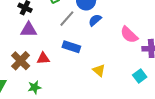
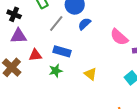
red triangle: (43, 58) -> (35, 55), moved
green star: (34, 87) -> (56, 71), moved

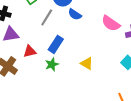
blue semicircle: (84, 24) -> (75, 14), turned -96
blue rectangle: (62, 51) -> (56, 44), turned -66

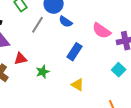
blue rectangle: (56, 44) -> (75, 52), moved
yellow triangle: (87, 63) -> (78, 85), moved

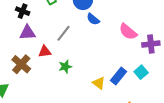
gray line: (38, 25) -> (64, 33), moved
blue rectangle: (75, 52) -> (119, 76), moved

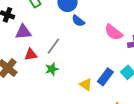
purple triangle: (27, 33) -> (23, 32), moved
gray line: (64, 33) -> (53, 46), moved

